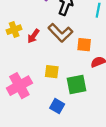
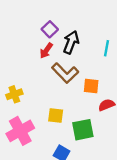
yellow cross: (14, 30) -> (14, 94), moved
red arrow: (33, 36) -> (46, 51), moved

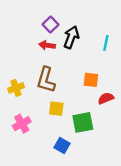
red arrow: (46, 51) -> (47, 45), turned 63
brown L-shape: (65, 73) -> (46, 80), moved, turned 60
pink cross: (20, 131) -> (22, 124), size x0.7

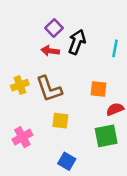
brown L-shape: (46, 80) -> (49, 89), turned -35
yellow cross: (16, 88) -> (20, 85), moved
green square: (83, 122) -> (106, 136), moved

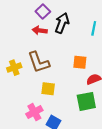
yellow cross: (20, 85) -> (14, 68), moved
pink cross: (22, 137) -> (34, 112), moved

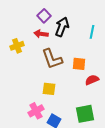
brown L-shape: (39, 62) -> (52, 59), moved
yellow cross: (14, 68) -> (17, 46), moved
green square: (86, 101) -> (85, 114), moved

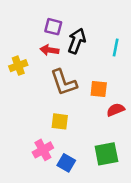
purple square: (44, 16) -> (53, 27), turned -32

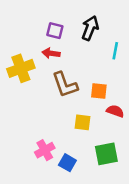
black arrow: (77, 41) -> (90, 28), moved
yellow cross: (18, 66) -> (21, 68), size x1.5
red semicircle: (116, 110) -> (115, 111), turned 42
yellow square: (60, 121) -> (82, 122), moved

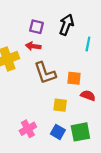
blue square: (67, 163) -> (58, 132), moved

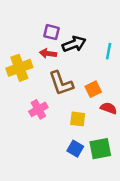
black arrow: (66, 25) -> (74, 44), moved, turned 48
orange square: (74, 78) -> (93, 89), turned -32
pink cross: (28, 129) -> (38, 109), moved

